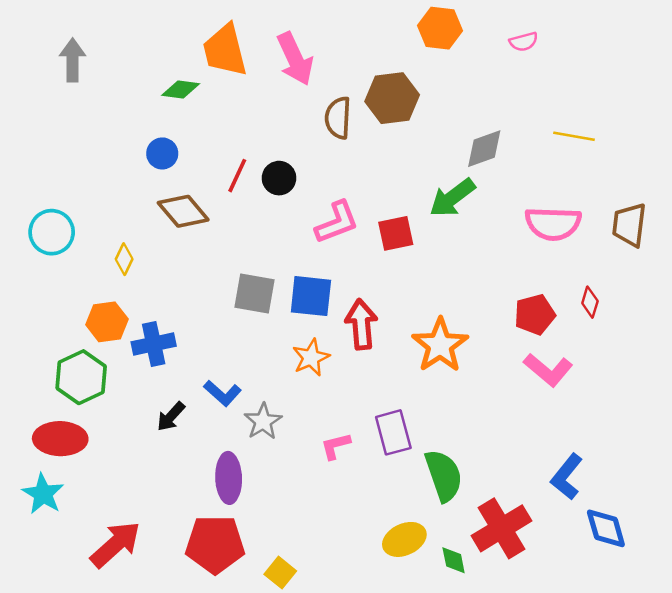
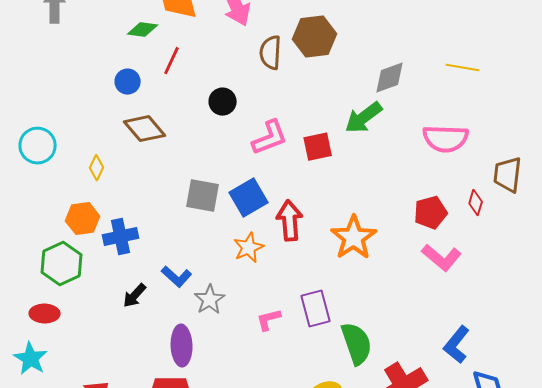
red line: (237, 176) -> (172, 61), moved
brown trapezoid: (629, 225) -> (508, 175), moved
blue square: (311, 296) -> (249, 198), turned -36
red ellipse: (60, 439) -> (45, 314), size x0.7

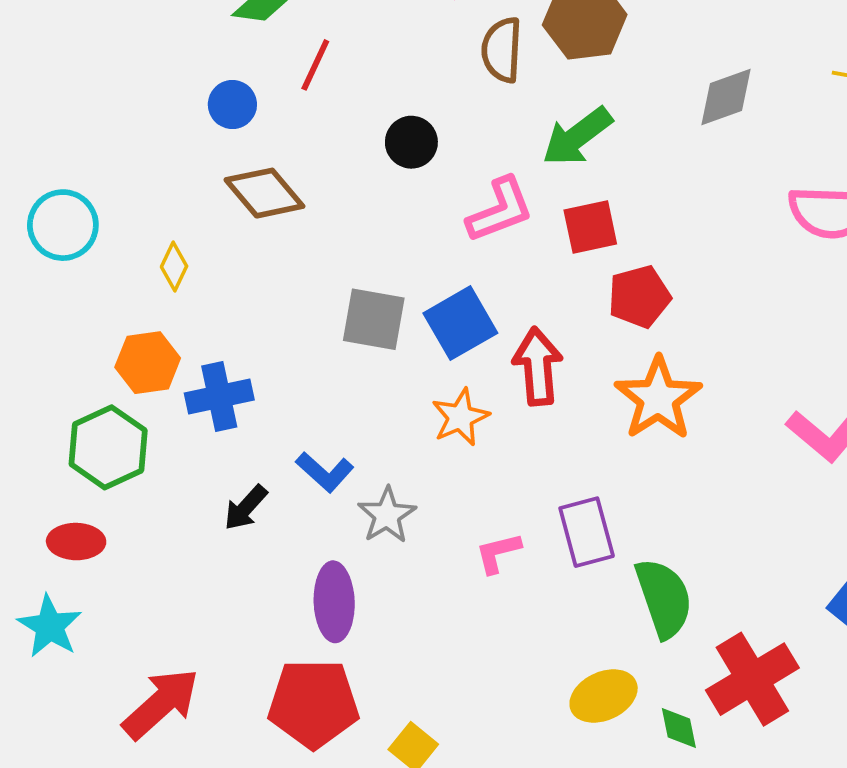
green arrow: (364, 118) -> (577, 137), moved
red pentagon: (431, 213) -> (639, 297), moved

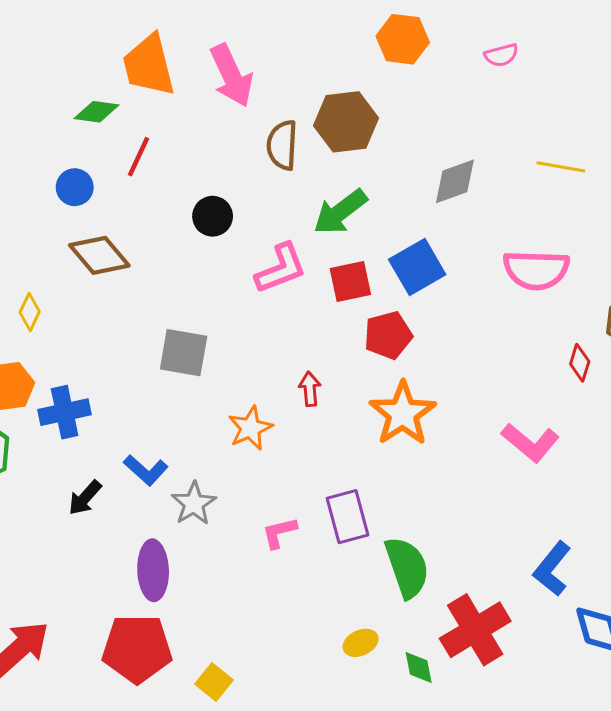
blue square: (460, 323) -> (417, 267), moved
red arrow: (538, 366) -> (310, 389), size x0.6
yellow ellipse: (604, 696) -> (361, 643), size x0.7

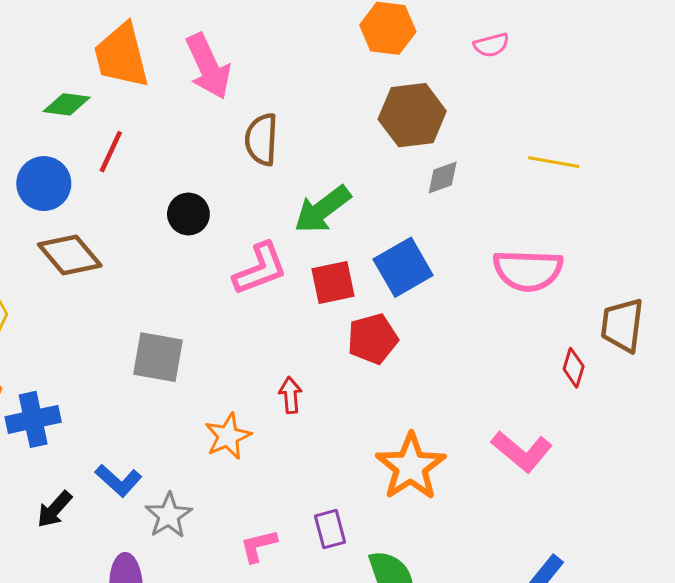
brown hexagon: (346, 122) -> (412, 115), moved
gray diamond: (455, 181) -> (443, 177), size x0.7
blue circle: (75, 187) -> (44, 184), size x1.4
orange star: (403, 414) -> (411, 467), moved
purple rectangle: (348, 517) -> (330, 529), size x0.7

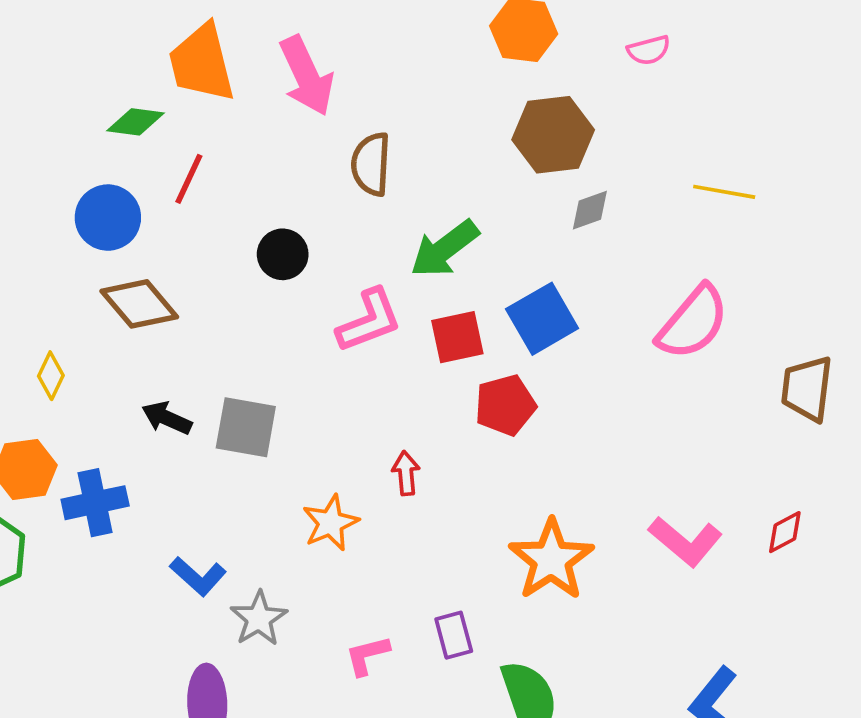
pink semicircle: (528, 270) -> (693, 322), turned -52
red diamond: (574, 368) -> (785, 532), moved, turned 45
black arrow: (54, 509) -> (167, 418), moved, turned 72

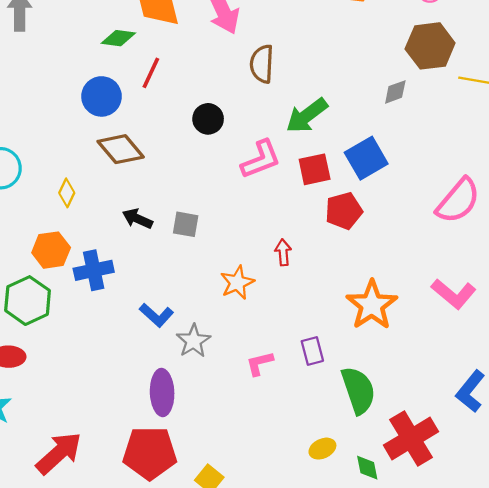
brown hexagon: (553, 135) -> (430, 46), moved
pink semicircle: (693, 322) -> (458, 201), moved
gray square: (246, 427) -> (186, 224), size x0.7

